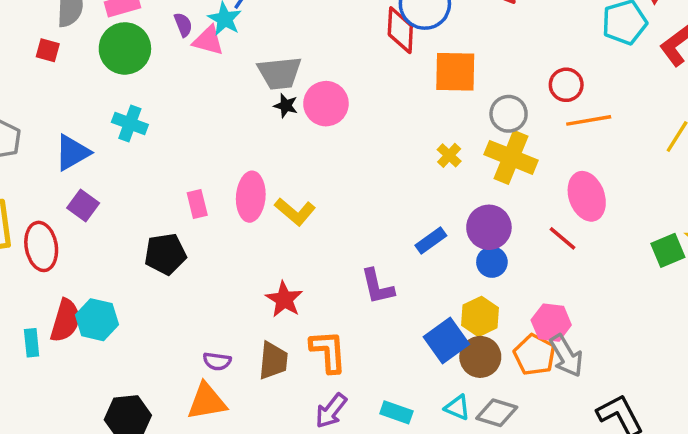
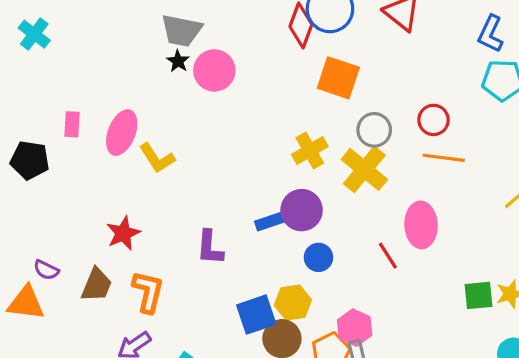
yellow cross: (449, 155) -> (310, 151), size x1.5
purple circle: (489, 227) -> (302, 210), moved

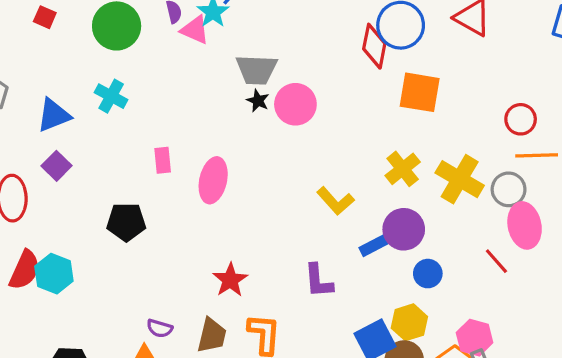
pink rectangle: (72, 124) -> (163, 160), moved
gray circle: (374, 130) -> (509, 189), moved
yellow L-shape: (157, 158) -> (335, 201), moved

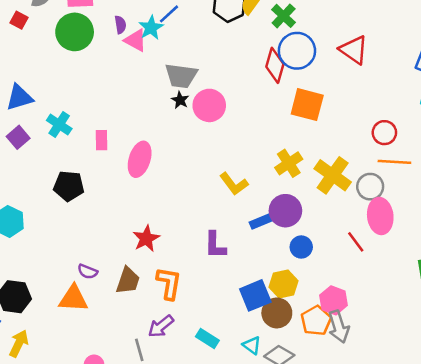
cyan cross: (111, 96) -> (59, 124), moved

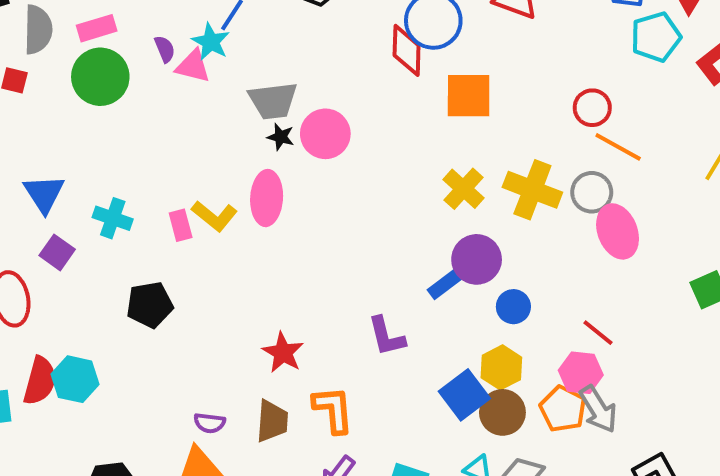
blue triangle: (19, 97) -> (44, 194), turned -32
pink ellipse: (140, 159) -> (267, 198), moved
orange line: (394, 162) -> (618, 147), turned 40
yellow L-shape: (234, 184) -> (214, 216), moved
red line: (356, 242) -> (598, 333), moved

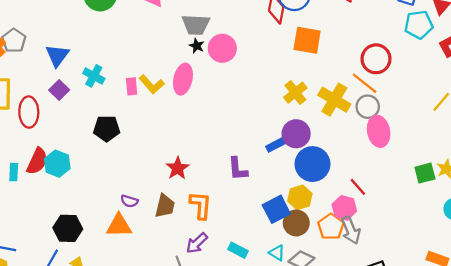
red circle: (592, 108) -> (376, 59), size x1.4
orange line: (618, 147) -> (365, 83), moved
blue circle: (513, 307) -> (312, 164), size x1.8

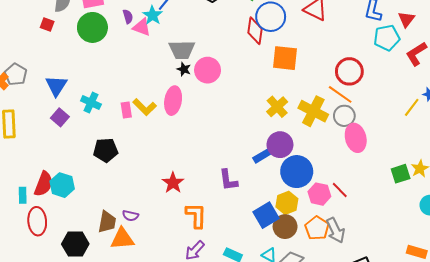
red ellipse: (29, 112) -> (37, 221), moved
brown trapezoid: (165, 206) -> (107, 222), moved
pink hexagon: (344, 208) -> (319, 194), moved

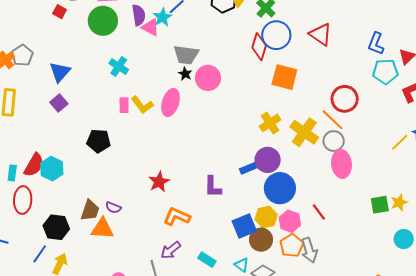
purple semicircle: (128, 16) -> (139, 15), size x1.5
cyan cross: (91, 103) -> (119, 66), moved
pink hexagon: (319, 194) -> (290, 221), moved
orange L-shape: (196, 216) -> (177, 217), turned -76

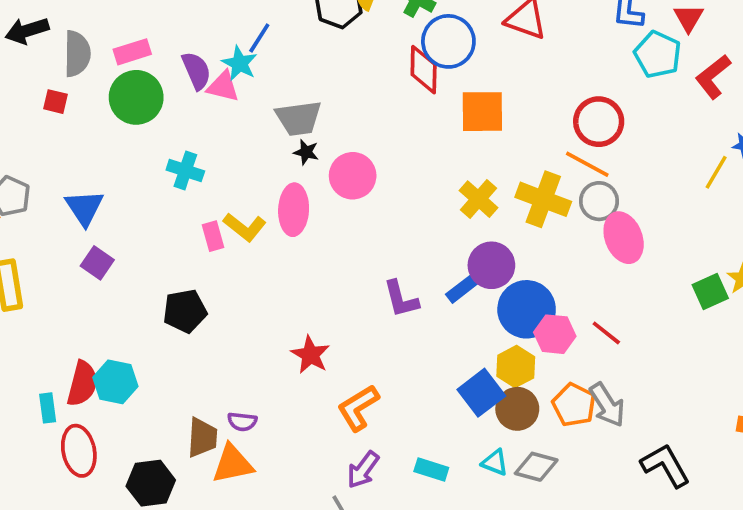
cyan pentagon: (385, 72) -> (658, 54), turned -30
pink circle: (208, 78) -> (353, 176), moved
purple L-shape: (213, 187) -> (401, 299), moved
orange L-shape: (177, 217) -> (358, 408), turned -40
pink hexagon: (290, 221) -> (555, 334), moved

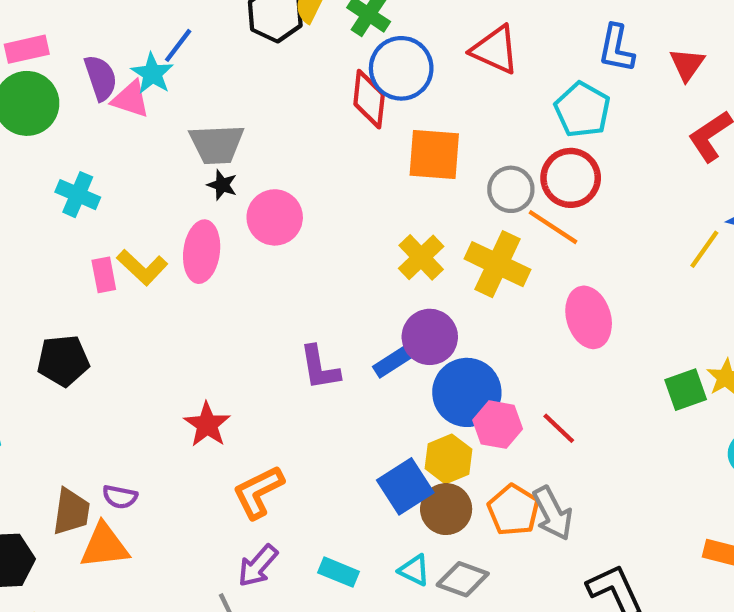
cyan pentagon: (658, 54) -> (582, 110), moved
gray circle: (599, 201) -> (511, 189), moved

